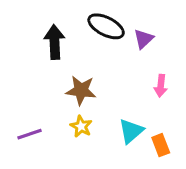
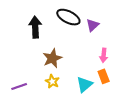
brown star: (81, 90) -> (52, 58), turned -30
orange rectangle: (161, 145) -> (104, 76), moved

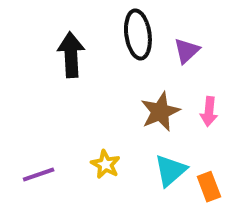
black ellipse: (68, 17) -> (138, 34), turned 55
brown star: (52, 58) -> (160, 112), moved
orange rectangle: (104, 76) -> (209, 187), moved

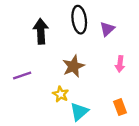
brown star: (160, 112) -> (73, 66), moved
cyan triangle: (170, 170) -> (79, 112), moved
purple line: (39, 174) -> (22, 76), moved

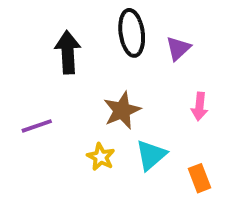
cyan triangle: (79, 112) -> (151, 155), moved

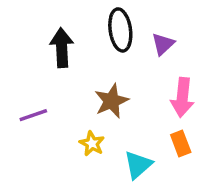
pink arrow: (199, 107) -> (182, 97), size x1.5
cyan triangle: (151, 155) -> (138, 165), moved
orange rectangle: (199, 178) -> (181, 144), moved

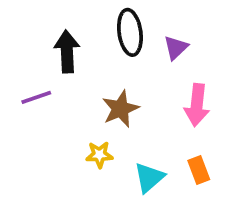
purple line: (33, 115) -> (36, 97), moved
yellow star: (92, 144) -> (99, 155), turned -30
orange rectangle: (181, 144) -> (199, 170), moved

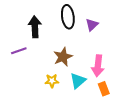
pink arrow: (197, 105) -> (98, 66), moved
cyan triangle: (149, 178) -> (78, 81), moved

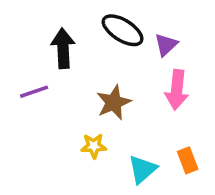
black ellipse: (68, 17) -> (123, 30), turned -50
pink arrow: (98, 66) -> (177, 90), moved
cyan triangle: (78, 81) -> (142, 169), moved

